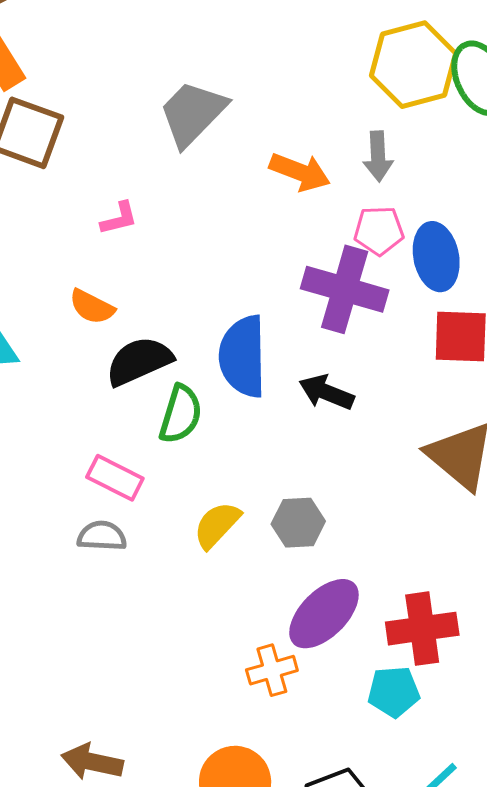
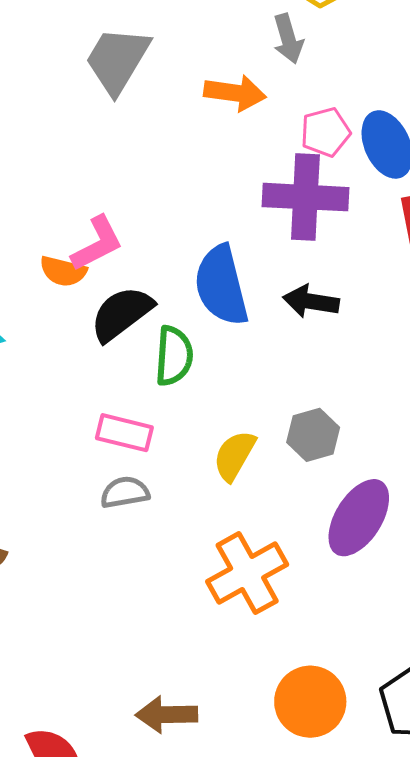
gray arrow: (378, 156) -> (288, 39), moved
pink L-shape: (119, 218) -> (97, 244), moved, size x1.5
orange cross: (272, 670) -> (247, 573), moved, size x1.6

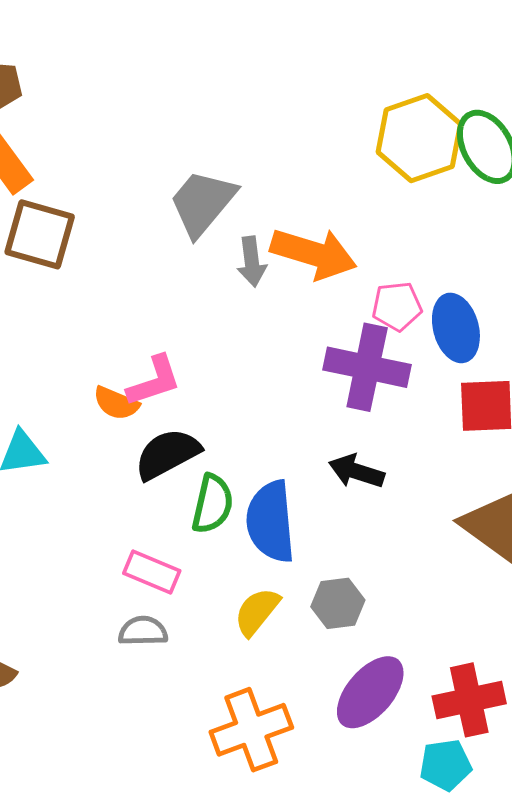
gray arrow: (288, 39) -> (252, 262), moved
orange arrow: (235, 93) -> (314, 253), size x1.4
blue semicircle: (221, 285) -> (271, 522), moved

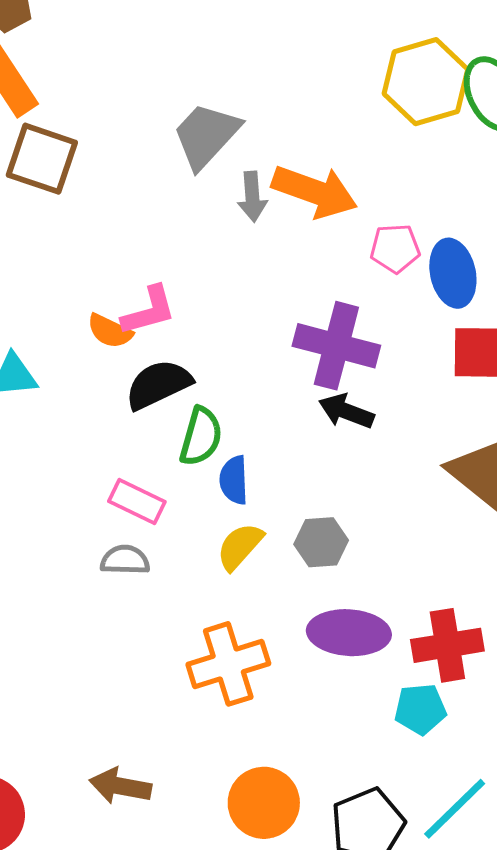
purple cross: (367, 367) -> (336, 346), moved
blue semicircle: (271, 522) -> (234, 480), moved, size x0.6
purple ellipse: (370, 692) -> (349, 633), turned 50

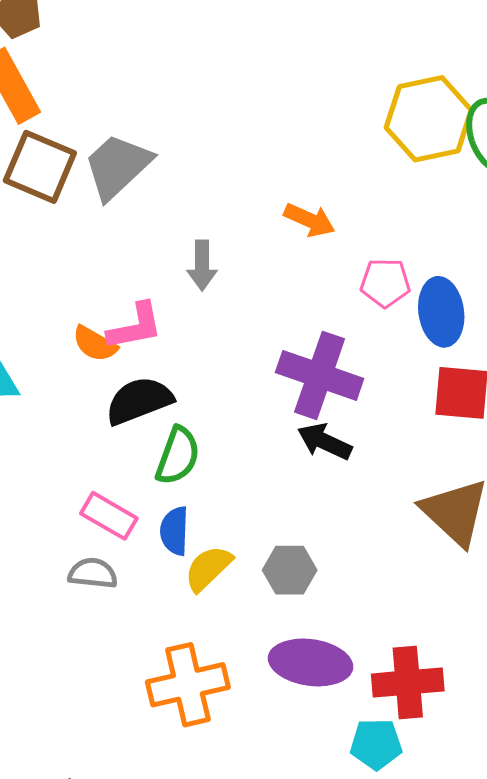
gray trapezoid: (206, 135) -> (118, 166), moved
orange arrow: (315, 192) -> (309, 220), size x0.6
gray arrow: (252, 197) -> (202, 265), moved
blue semicircle: (234, 480) -> (175, 531), moved

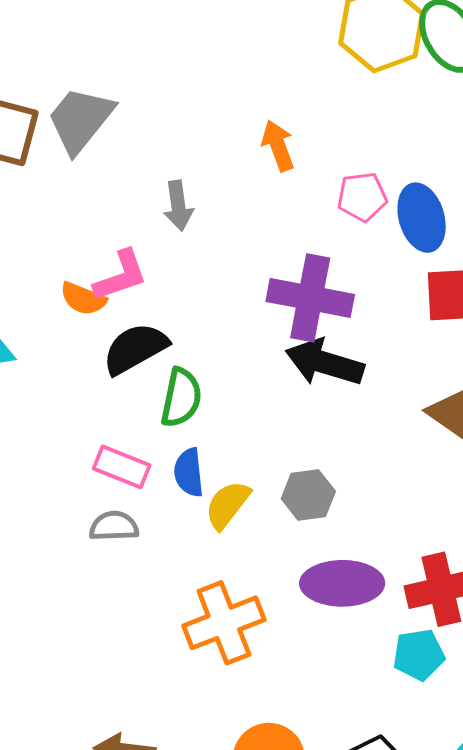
orange arrow: (309, 220) -> (278, 146), turned -126
black arrow: (325, 442) -> (325, 363), size x1.4

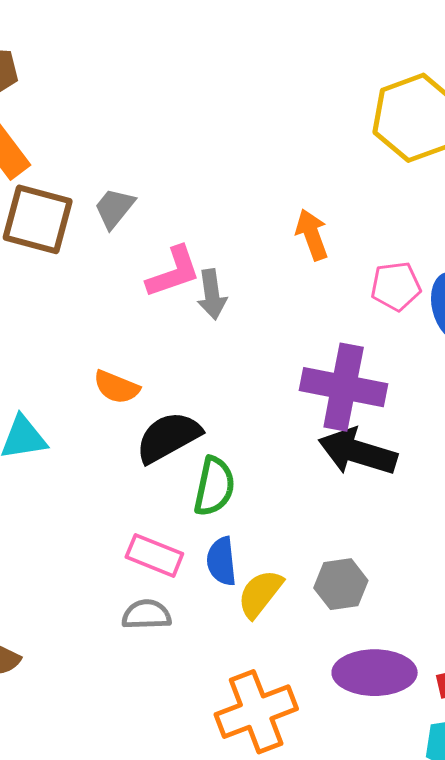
gray trapezoid: (80, 120) -> (114, 208), size x0.6
pink L-shape: (121, 276) -> (173, 272), moved

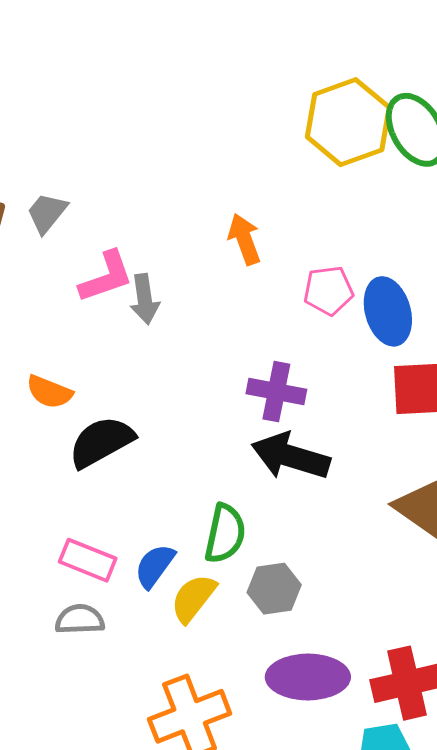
purple cross: (344, 387) -> (276, 392), size x0.7
green semicircle: (214, 486) -> (225, 534), moved
blue semicircle: (222, 561) -> (155, 566), turned 42

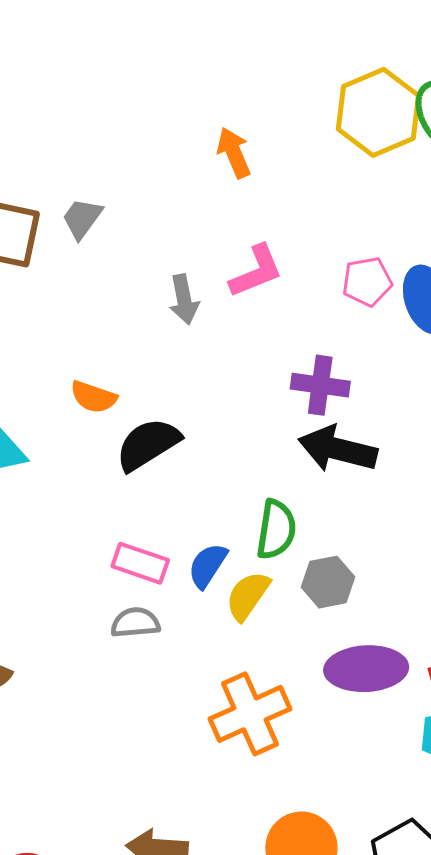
orange arrow: (244, 239) -> (234, 153), moved
pink L-shape: (106, 277) -> (256, 271), moved

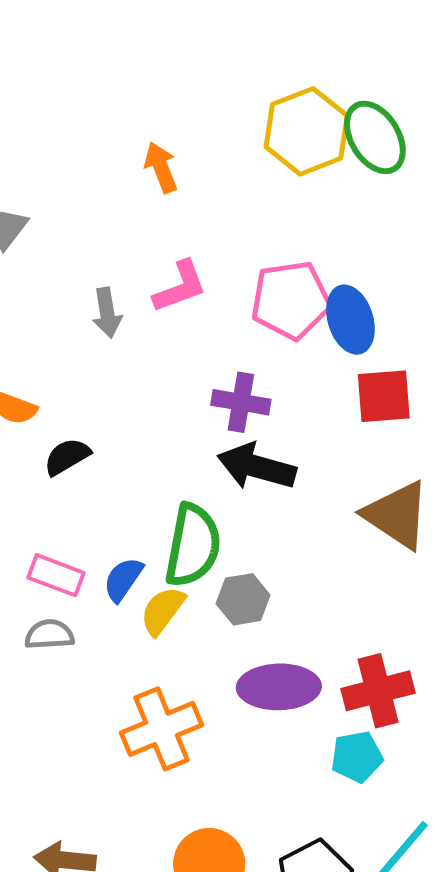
pink pentagon: (367, 282) -> (291, 300), size x1.6
black semicircle: (148, 444) -> (67, 457), size x0.7
green semicircle: (276, 530) -> (193, 545), size x1.4

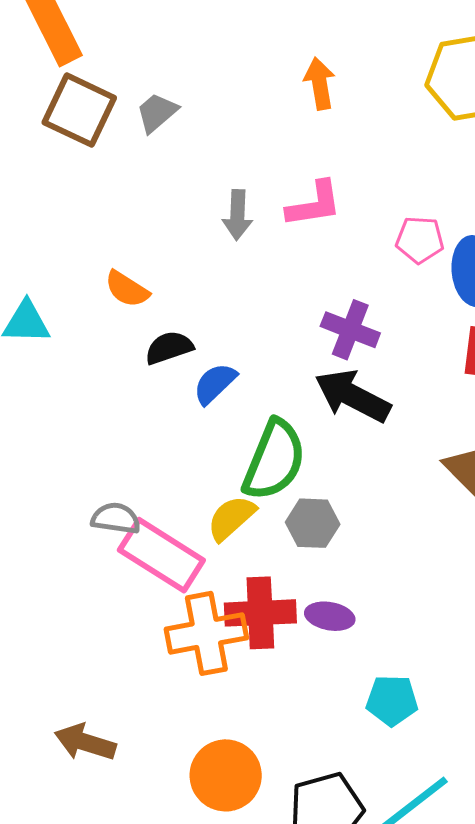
pink pentagon: (291, 300) -> (420, 240), size x0.6
pink rectangle: (56, 575) -> (161, 555), moved, size x1.5
blue semicircle: (123, 579) -> (215, 384), moved
purple ellipse: (279, 687) -> (330, 616), size x0.6
red cross: (378, 691) -> (260, 613), moved

